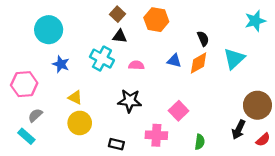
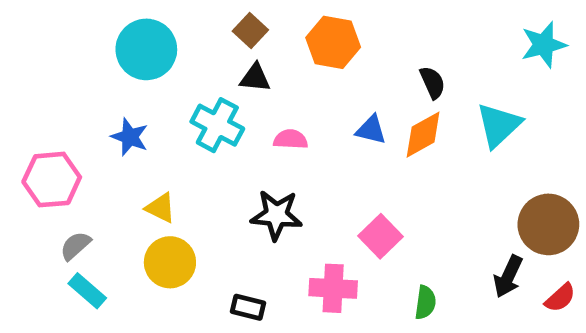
cyan circle: (49, 30) -> (146, 49), moved
cyan rectangle: (26, 136) -> (87, 291), moved

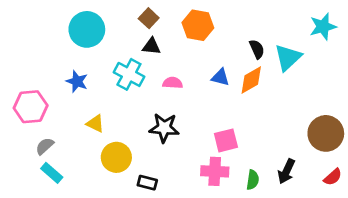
cyan triangle: (499, 125) -> (288, 58), moved
pink square: (380, 236) -> (226, 140), turned 30
yellow circle: (170, 262) -> (116, 157), moved
black arrow: (508, 276) -> (286, 171), moved
pink cross: (333, 288) -> (215, 171), moved

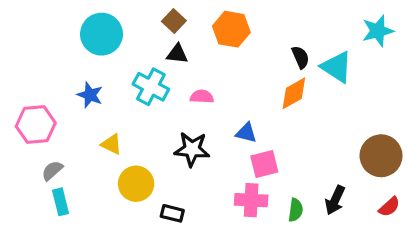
cyan triangle: (288, 58) -> (337, 67), turned -44
blue triangle: (220, 77) -> (246, 133), moved
cyan rectangle: (52, 173) -> (60, 202), turned 35

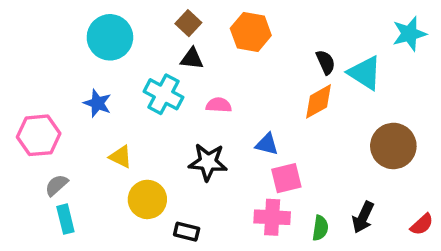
brown circle: (381, 156) -> (393, 146), moved

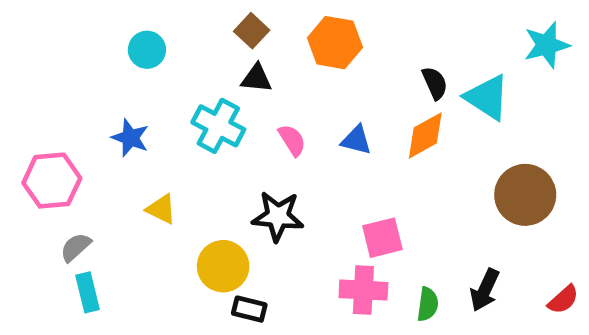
cyan circle: (110, 37) -> (147, 50), size x0.6
pink semicircle: (219, 105) -> (292, 140), turned 55
blue triangle: (267, 144) -> (356, 140), moved
yellow circle: (147, 199) -> (223, 266), moved

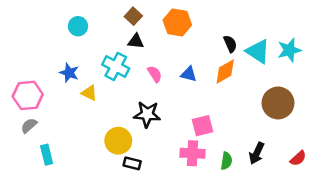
cyan star: (547, 45) -> (289, 50), moved
yellow triangle: (161, 209) -> (89, 93), moved
gray semicircle: (76, 247) -> (29, 126), moved

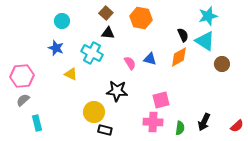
cyan star: (289, 50) -> (208, 16), moved
blue star: (69, 73) -> (56, 48), moved
pink semicircle: (155, 74) -> (130, 63), moved
brown circle: (278, 103) -> (222, 64), moved, size x0.6

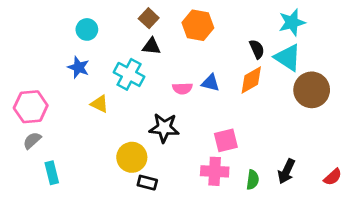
pink semicircle: (130, 63) -> (182, 88), turned 120
brown circle: (222, 64) -> (312, 90), size x1.6

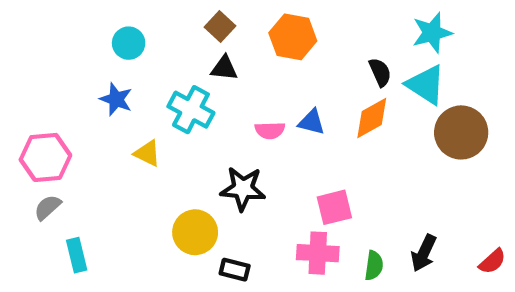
black rectangle: (147, 183) -> (235, 270), moved

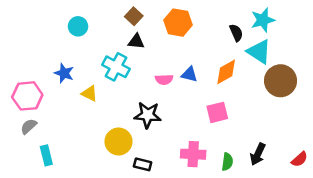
black semicircle: (380, 72) -> (236, 33), moved
blue star: (116, 99) -> (64, 73), moved
pink square: (334, 207) -> (217, 112), moved

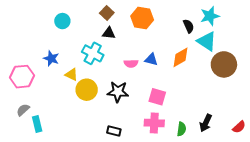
pink square: (217, 112) -> (157, 97), moved, turned 30
gray semicircle: (29, 126) -> (23, 110), moved
yellow circle: (119, 142) -> (87, 90), moved

